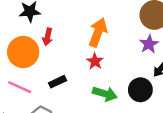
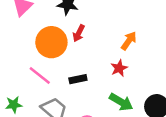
orange arrow: (98, 32) -> (129, 41), size x0.7

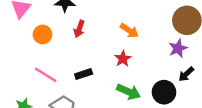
orange arrow: (129, 41) -> (129, 31), turned 96
orange circle: (51, 42) -> (43, 34), moved, size x0.6

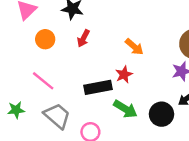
black rectangle: (84, 74) -> (98, 87), moved, size x1.5

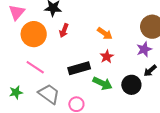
orange circle: (45, 39) -> (34, 34), size x1.6
red star: (124, 75) -> (107, 57), moved

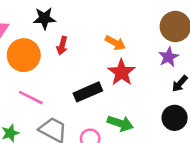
red star: (107, 57) -> (122, 72), size x1.5
green arrow: (102, 83) -> (120, 123), moved
black circle: (131, 85) -> (175, 118), moved

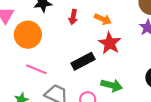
red arrow: (62, 46) -> (73, 17), moved

